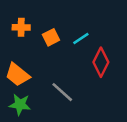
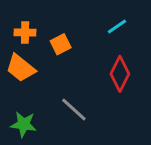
cyan line: (81, 39) -> (117, 26), moved
orange trapezoid: (17, 75) -> (21, 68), moved

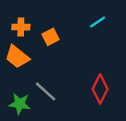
red diamond: (120, 74) -> (100, 89), moved
gray line: (74, 110) -> (46, 91), moved

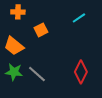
orange cross: (21, 27) -> (18, 12), moved
green star: (20, 104) -> (14, 72), moved

